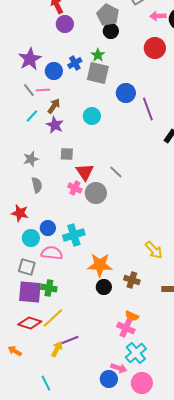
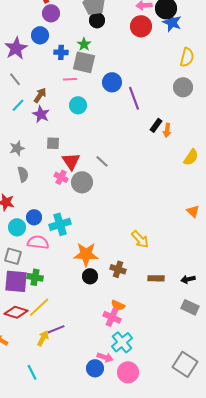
red circle: (155, 48) -> (141, 26), moved
blue cross: (75, 63) -> (61, 52), turned 32
blue circle: (54, 71) -> (40, 35), moved
pink line: (43, 90) -> (70, 79), moved

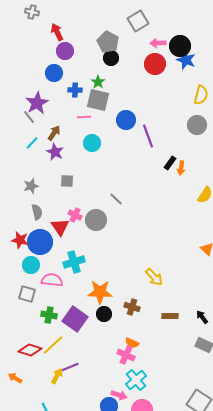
purple star: (16, 48) -> (37, 103), moved
red triangle: (71, 161) -> (60, 227), moved
blue circle: (34, 217) -> (40, 242), moved, size x1.6
black arrow: (188, 279) -> (202, 317), turned 64
purple square: (16, 281) -> (75, 319), moved, turned 30

